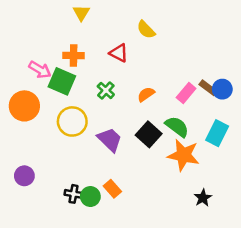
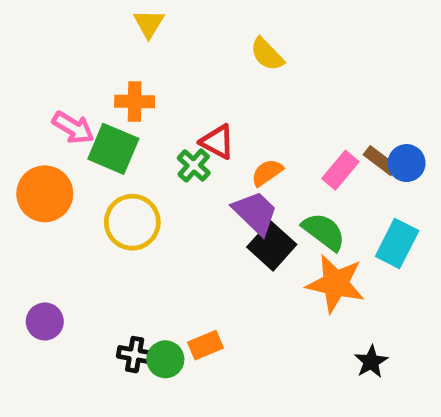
red triangle: (119, 53) -> (217, 142), moved
purple trapezoid: (110, 140) -> (255, 213), moved
orange rectangle: (112, 189) -> (206, 345), turned -72

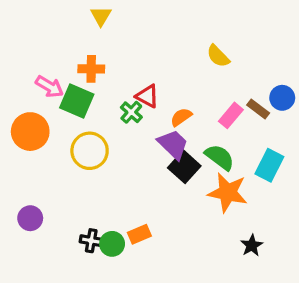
yellow semicircle: (267, 54) -> (218, 56), moved
blue circle: (407, 163) -> (282, 98), moved

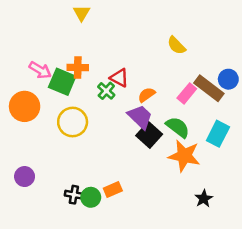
orange cross: (91, 69) -> (78, 67), moved
brown rectangle: (258, 109) -> (209, 88), size x1.6

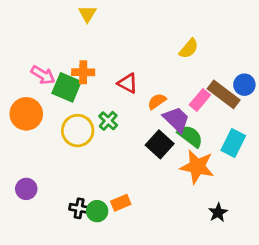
yellow semicircle: (176, 45) -> (189, 49), turned -96
green cross: (106, 91) -> (108, 121), moved
purple trapezoid: (140, 117) -> (176, 119), moved

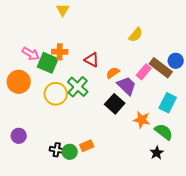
green cross: (108, 121) -> (78, 87), size x1.5
green semicircle: (190, 136) -> (164, 132), moved
orange star: (197, 167) -> (142, 120), size x0.7

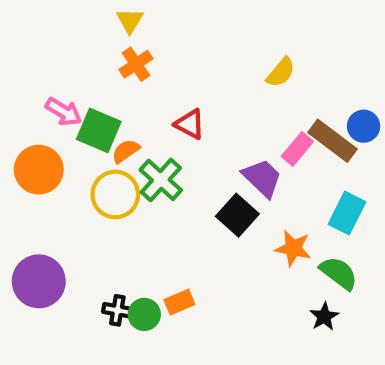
orange cross: (60, 52) -> (136, 64), moved, turned -35
orange semicircle: (113, 73) -> (126, 151), moved
purple circle: (19, 136) -> (39, 281), size x1.6

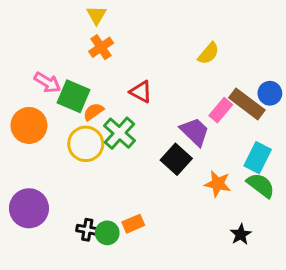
green semicircle: (339, 273) -> (261, 185), moved

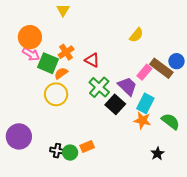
orange cross: (101, 47) -> (66, 52), moved
orange circle: (29, 125) -> (30, 37), moved
green cross: (119, 133) -> (99, 87), moved
cyan rectangle: (258, 158) -> (145, 103), moved

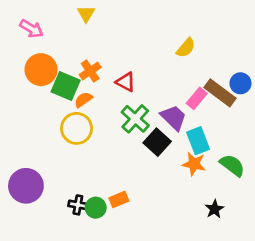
orange circle: (30, 37) -> (41, 70), moved
pink arrow: (31, 54) -> (31, 29), moved
cyan rectangle: (145, 103) -> (198, 141), turned -48

